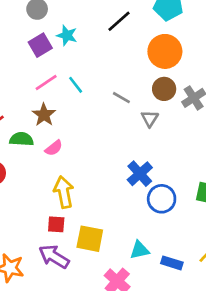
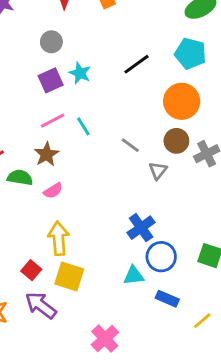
red square: (56, 224) -> (31, 270), moved, turned 30
yellow square: (90, 239) -> (69, 277), moved
cyan triangle: (140, 250) -> (134, 276), moved
blue rectangle: (172, 263) -> (167, 299), moved

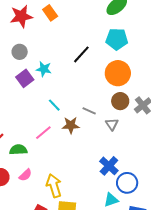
pink line: (53, 121) -> (43, 133), moved
brown star: (46, 154) -> (71, 125), moved, turned -30
pink semicircle: (53, 191) -> (25, 175), moved

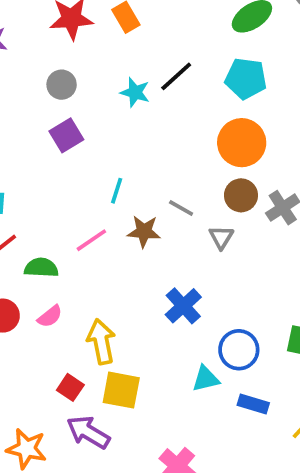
black line: (81, 54) -> (176, 76), moved
cyan star: (44, 69) -> (135, 92), moved
cyan line: (54, 105) -> (117, 191), turned 56
blue cross: (109, 166) -> (183, 306), moved

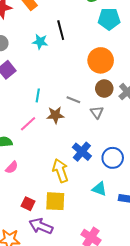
black line: (176, 76) -> (61, 30), turned -54
cyan pentagon: (246, 79) -> (109, 19), moved
yellow arrow: (101, 342) -> (60, 171), moved
blue circle: (239, 350) -> (113, 158), moved
cyan triangle: (206, 379) -> (99, 189), turned 42

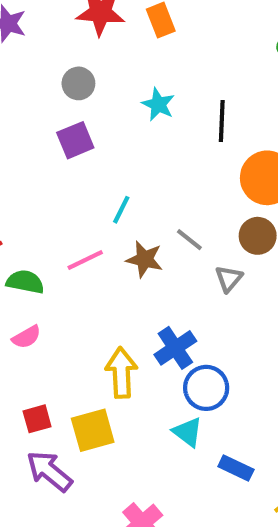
black line: (61, 30) -> (222, 121), moved
blue circle: (113, 158) -> (206, 388), moved
yellow square: (55, 201) -> (93, 430), turned -35
red square: (28, 204) -> (37, 419), turned 32

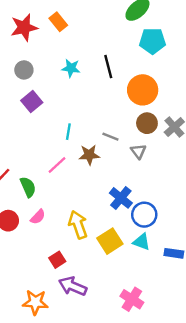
green semicircle: (25, 282) -> (28, 187), turned 72
yellow arrow: (121, 373) -> (78, 225), moved
yellow square: (93, 430) -> (110, 241), moved

